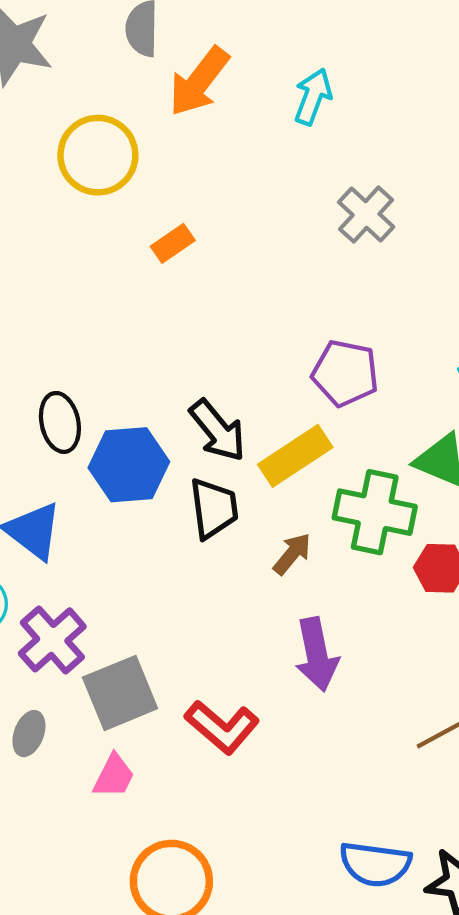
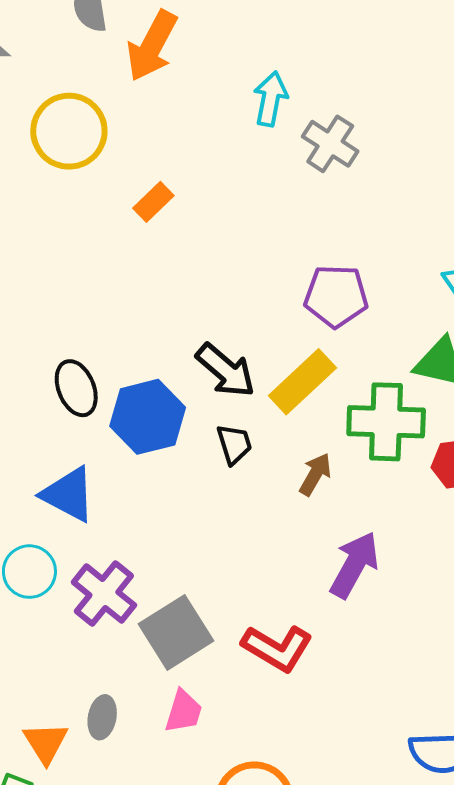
cyan arrow: (313, 97) -> (271, 99), moved
black trapezoid: (214, 508) -> (234, 444), size x0.7
purple arrow: (317, 654) -> (354, 565), turned -130
gray ellipse: (29, 734) -> (102, 717), moved

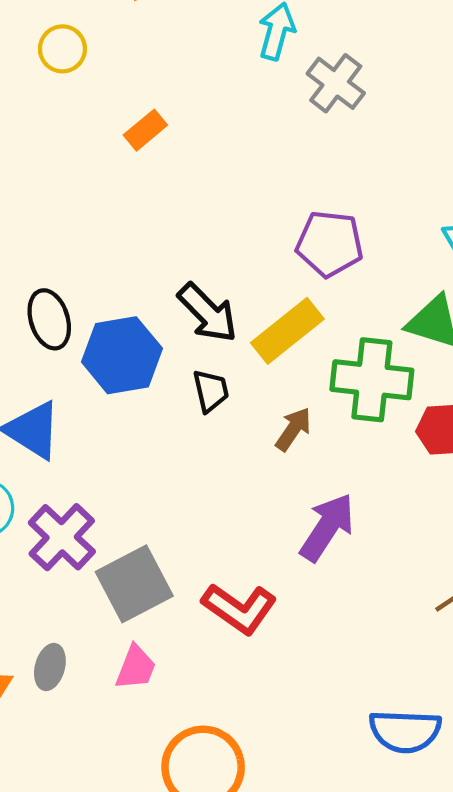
yellow circle: (69, 131) -> (62, 49), size x0.6

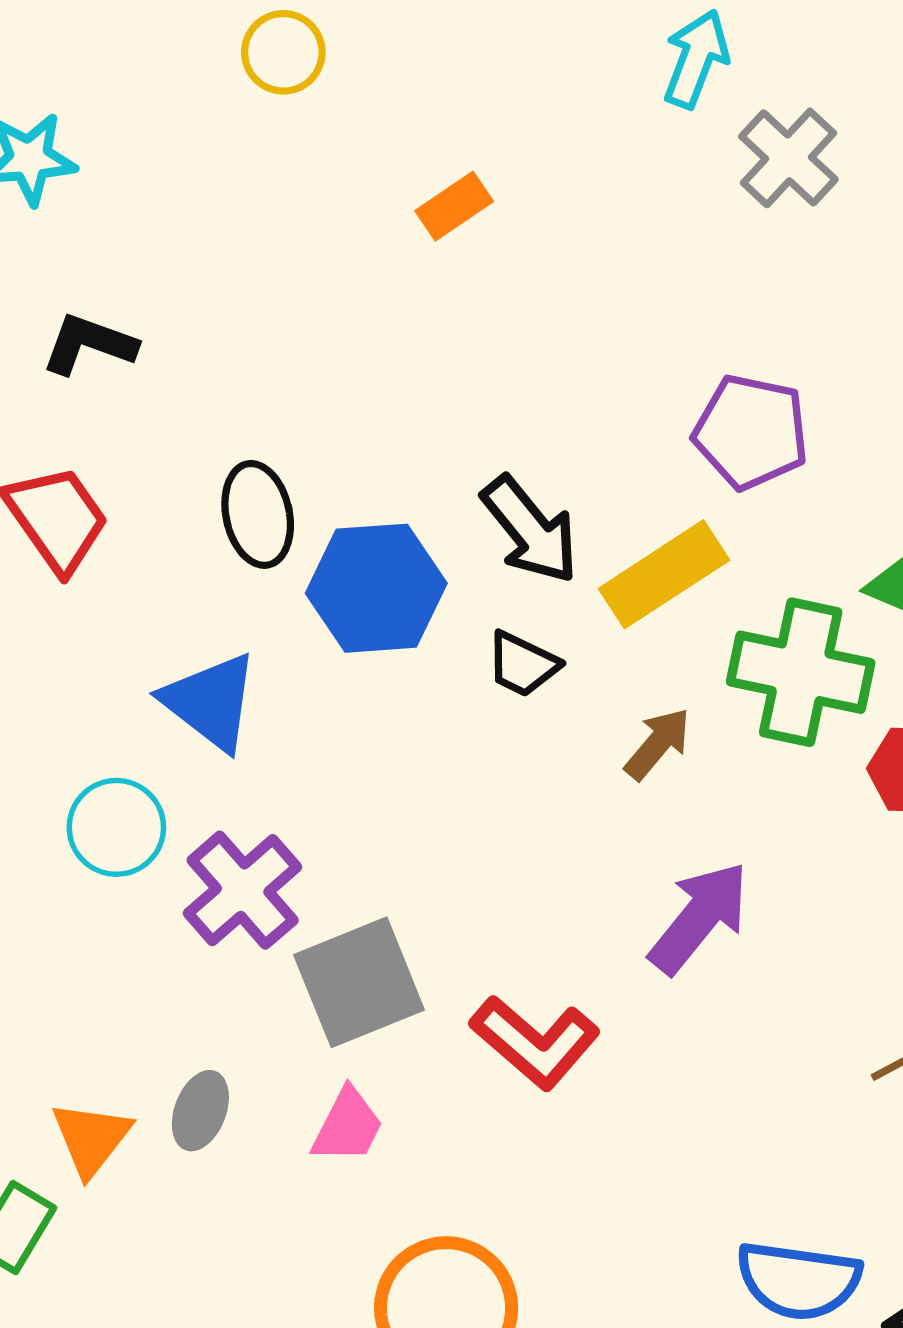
yellow circle: (62, 49) -> (283, 52), moved
black trapezoid: (211, 391) -> (523, 664), turned 123

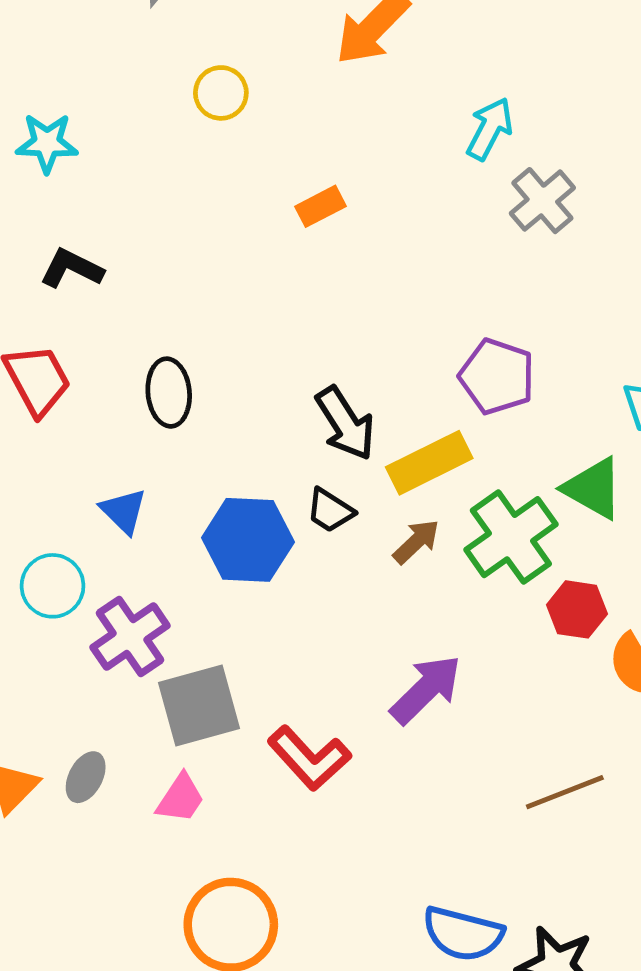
blue hexagon: (376, 588) -> (248, 540), moved
green cross: (801, 672) -> (511, 537), turned 36
blue triangle: (210, 702) -> (124, 511), size x0.7
brown arrow: (658, 744) -> (416, 542), moved

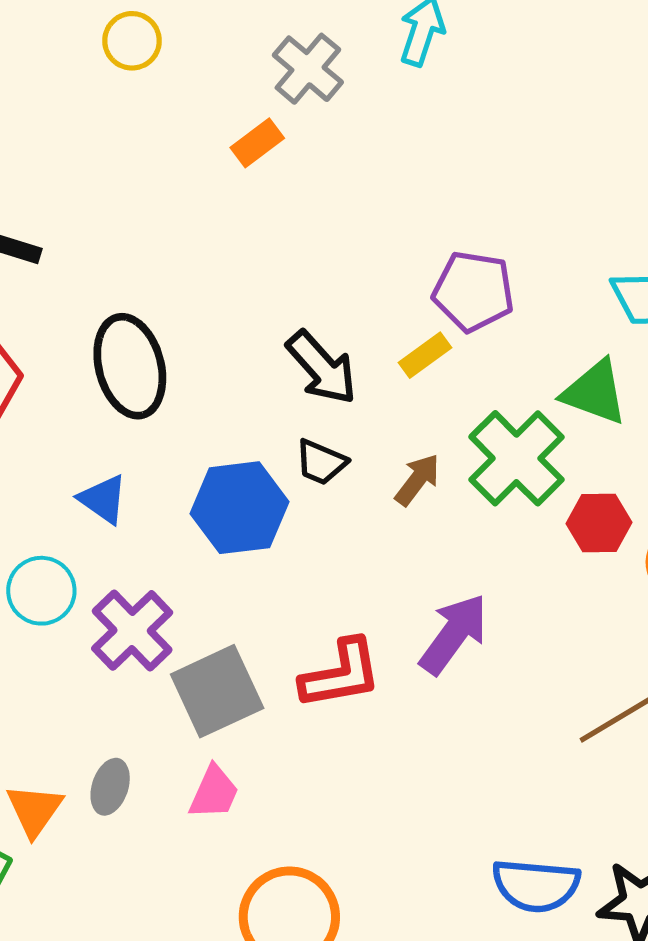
gray cross: (542, 201) -> (308, 69), moved
black ellipse: (169, 393) -> (130, 366), size x1.4
yellow rectangle: (429, 463) -> (425, 355), moved, size x0.6
red L-shape: (309, 758) -> (341, 674), moved, turned -48

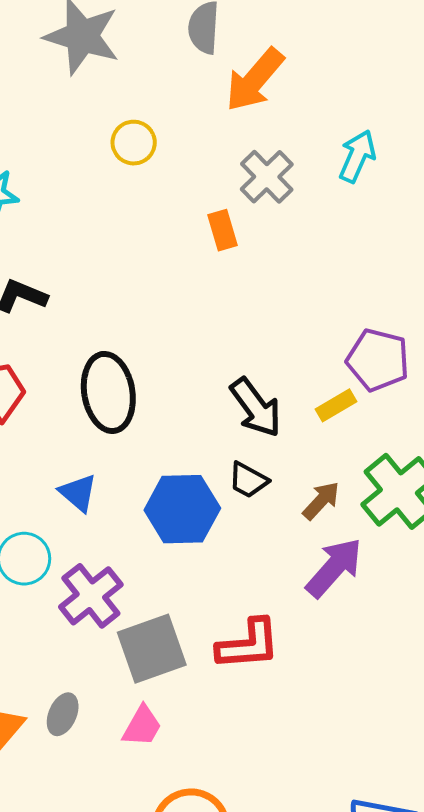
orange rectangle: (257, 143) -> (222, 230), turned -75
purple arrow: (454, 634) -> (334, 568), moved

